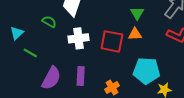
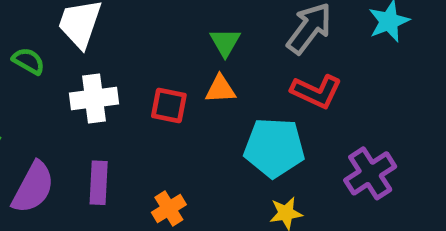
red square: (112, 41) -> (169, 106), size x0.7
cyan pentagon: (146, 71) -> (274, 148), moved

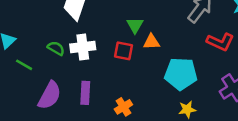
green triangle: (225, 42) -> (135, 25), moved
green semicircle: (28, 61) -> (56, 48), moved
red L-shape: (316, 91) -> (220, 42), moved

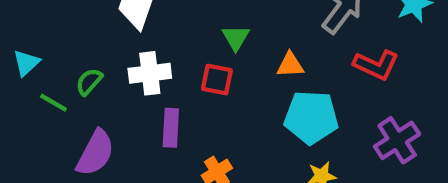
orange triangle: (152, 42) -> (290, 65), moved
green semicircle: (56, 48) -> (89, 82), moved, turned -78
purple rectangle: (85, 93) -> (171, 128), moved

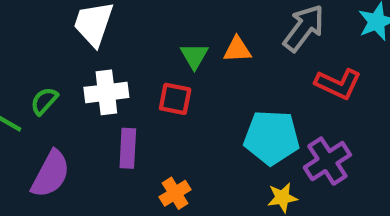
orange triangle: (290, 65) -> (237, 50), moved
purple cross: (397, 140) -> (327, 161), moved

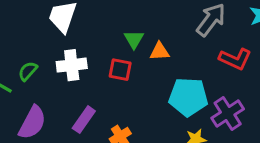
orange triangle: (237, 50) -> (160, 51), moved
purple rectangle: (128, 148) -> (84, 120), moved, turned 32

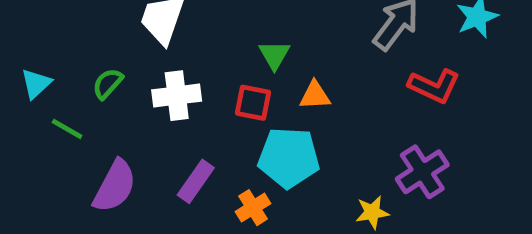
orange triangle: (160, 51) -> (315, 96), moved
green semicircle: (28, 71) -> (108, 84), moved
cyan pentagon: (188, 97) -> (289, 158), moved

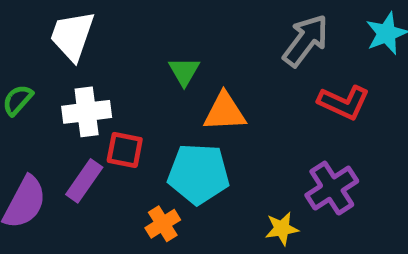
orange triangle: (315, 96) -> (225, 112), size x1.4
red square: (253, 103) -> (125, 150), moved
purple rectangle: (196, 181) -> (84, 181), moved

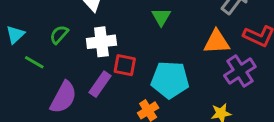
orange triangle: (225, 112) -> (217, 42), moved
purple cross: (332, 188) -> (240, 71), moved

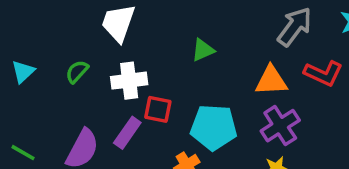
green triangle: (161, 17) -> (203, 50), turned 36
green line: (34, 62) -> (23, 153), moved
purple cross: (240, 71) -> (280, 126), moved

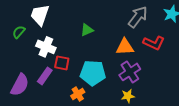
green semicircle: (77, 72) -> (19, 32), moved
white cross: (129, 81) -> (46, 47), turned 30

